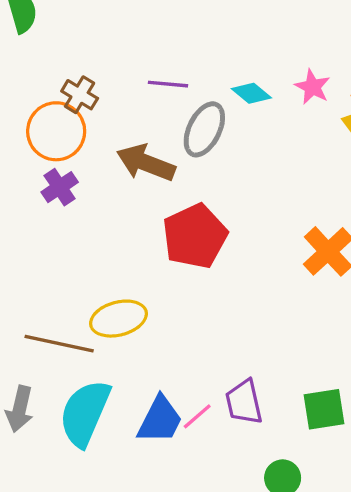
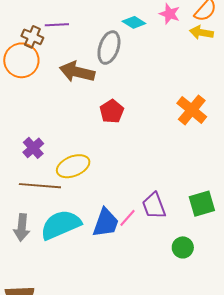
purple line: (168, 84) -> (57, 25), moved
purple cross: (60, 187) -> (33, 148), moved
red pentagon: (195, 236) -> (112, 111), size x0.6
cyan semicircle: (85, 413) -> (61, 225), turned 51

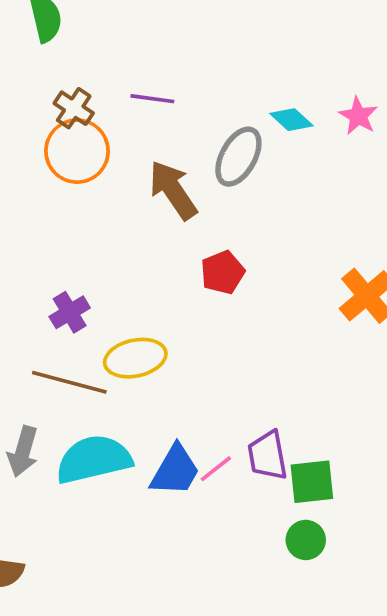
brown cross: (32, 37) -> (74, 108), moved
brown arrow: (77, 72) -> (173, 190), turned 32
green square: (202, 204) -> (312, 482), moved

